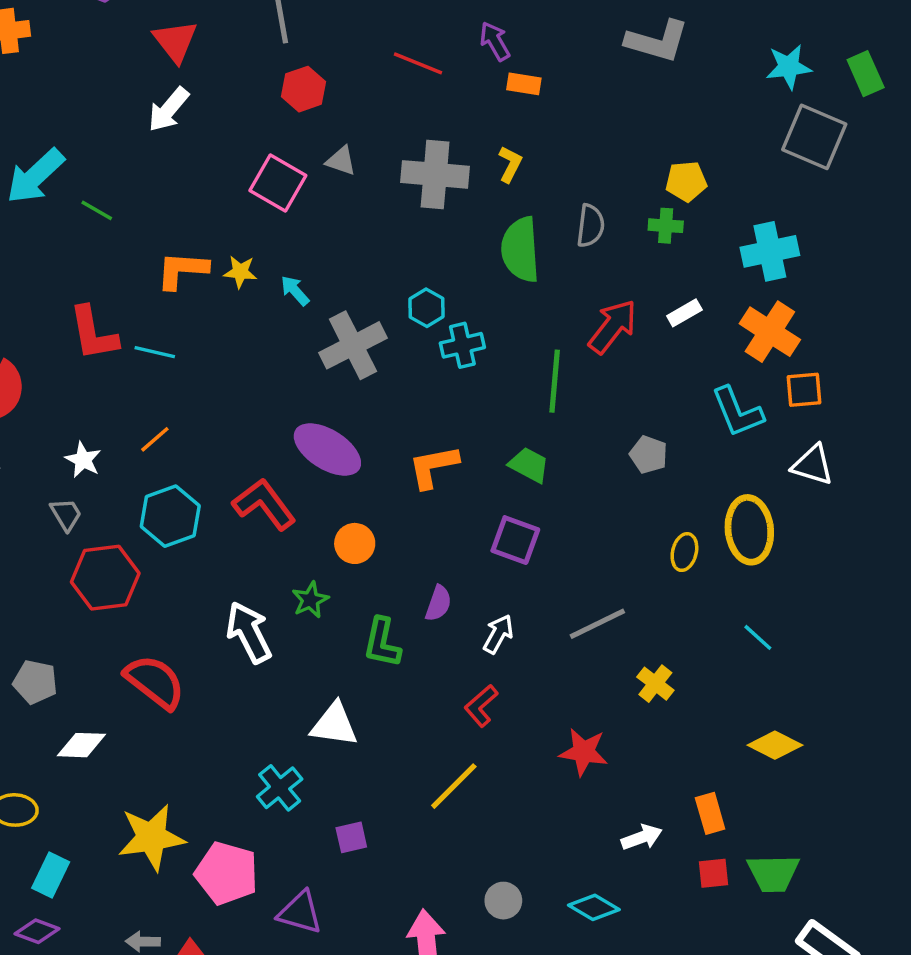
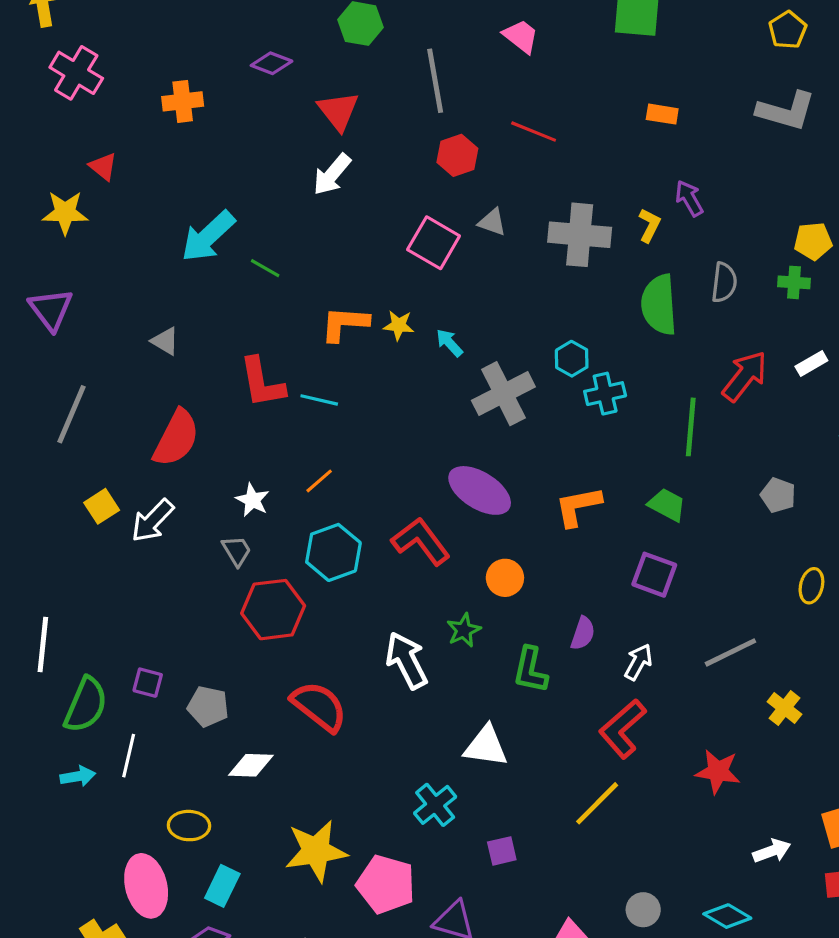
purple arrow: (495, 41) -> (689, 198), moved
red line: (418, 63) -> (534, 132), moved
orange rectangle: (524, 84) -> (662, 114), moved
red L-shape: (481, 706) -> (622, 729), size x1.5

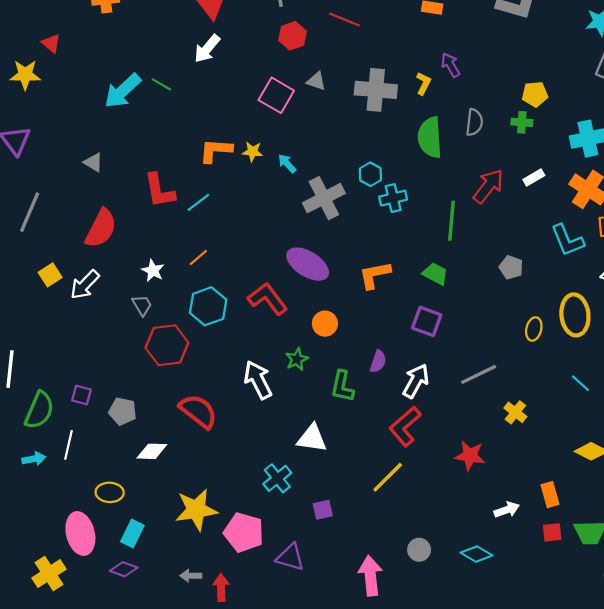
green line: (265, 268) -> (162, 84), moved
cyan line: (319, 400) -> (198, 202), turned -50
white arrow: (638, 662) -> (416, 381), size x1.4

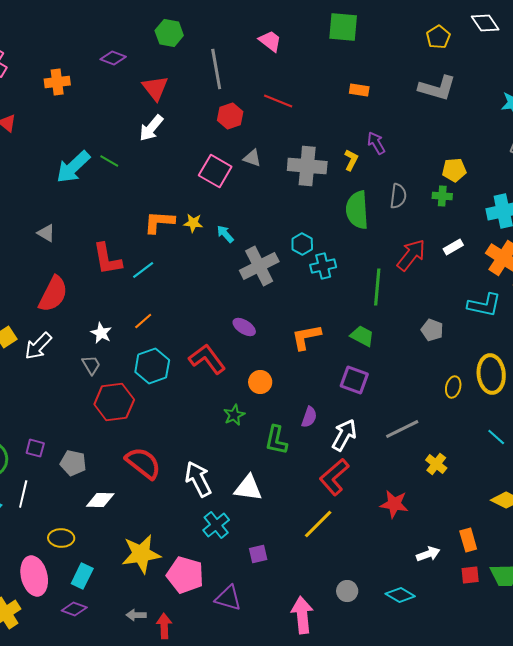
cyan L-shape: (567, 240) -> (484, 305), turned -56
purple ellipse: (308, 264) -> (244, 327), size x0.6
white arrow: (258, 380) -> (198, 479), moved

